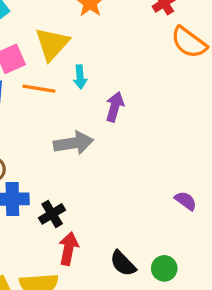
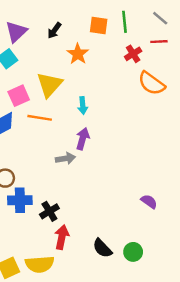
cyan arrow: (80, 77) -> (83, 106), moved
purple arrow: (115, 107) -> (83, 139), moved
gray arrow: (73, 143) -> (65, 158), size x0.7

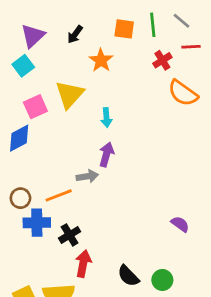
gray line: (160, 18) -> (181, 21), moved
orange line: (40, 118) -> (59, 195), moved, turned -30

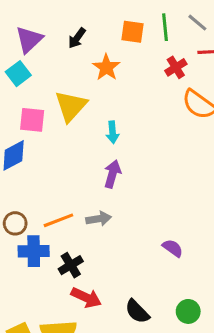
pink square: (35, 107) -> (32, 120), turned 30
gray arrow: (87, 176) -> (99, 219), moved
purple semicircle: (180, 224) -> (173, 248), moved
red arrow: (83, 264) -> (86, 298), turned 104
green circle: (162, 280) -> (188, 311), moved

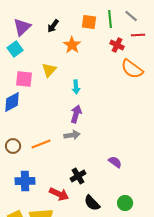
red cross: (176, 67) -> (117, 45), turned -32
yellow triangle: (71, 106) -> (49, 70), size x0.7
gray arrow: (99, 219) -> (72, 135), moved
blue cross: (34, 251) -> (25, 181), moved
black cross: (71, 265) -> (78, 176), moved

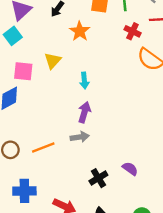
black cross: (78, 176) -> (98, 178), moved

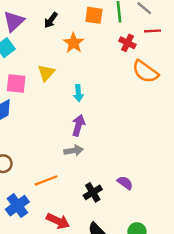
orange line: (43, 147) -> (46, 180), moved
blue cross: (24, 191) -> (17, 206), turned -35

